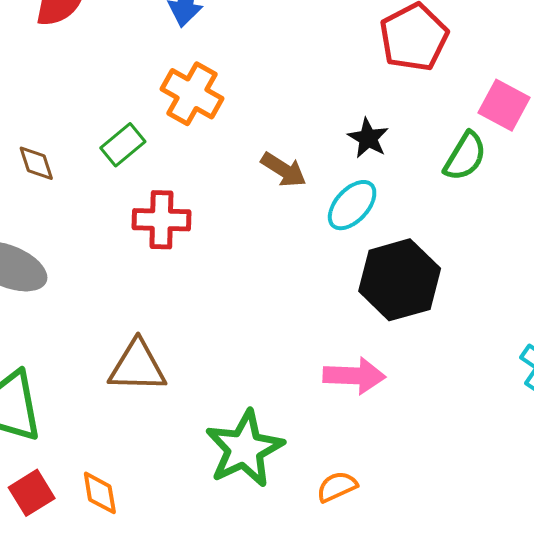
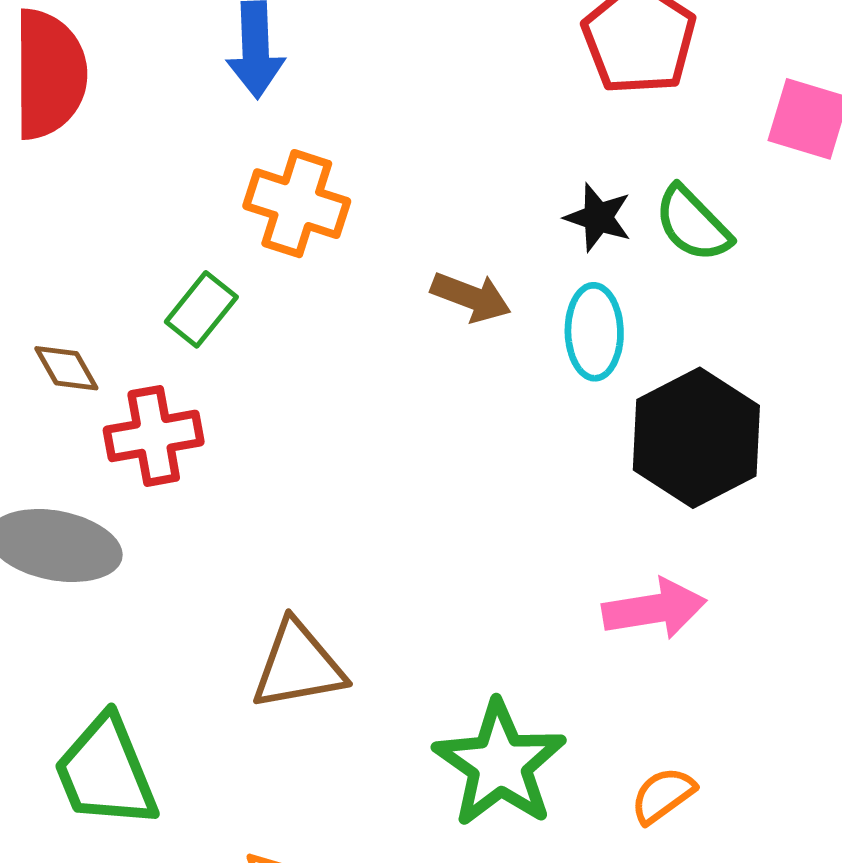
green semicircle: (465, 156) -> (693, 224), moved, turned 116
cyan ellipse: (352, 205) -> (594, 332), turned -32
red cross: (161, 220) -> (154, 436), moved

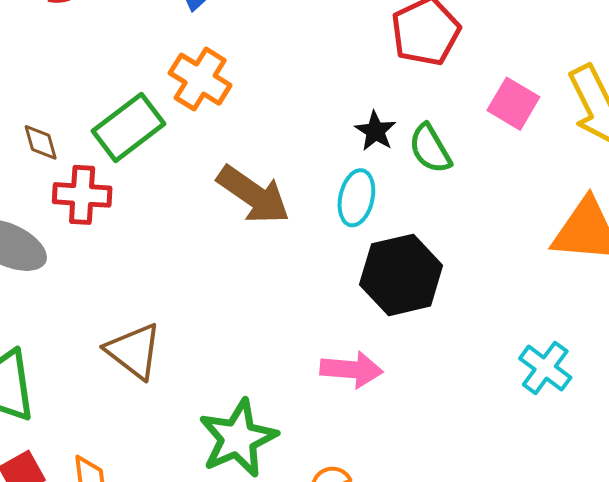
brown arrow: (471, 297) -> (253, 195), moved, size x1.6
green rectangle: (201, 309) -> (129, 127), size x1.6
brown triangle: (298, 665) -> (134, 351), turned 34

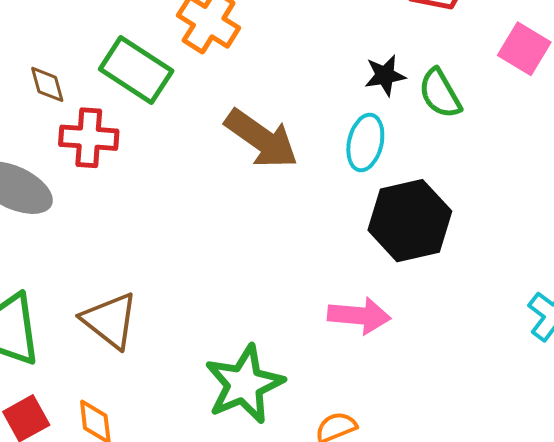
green rectangle: (129, 127) -> (136, 70), turned 70
black star: (375, 131) -> (385, 75), turned 30
brown triangle: (134, 351) -> (110, 320), moved

